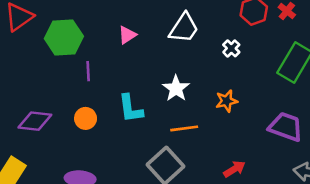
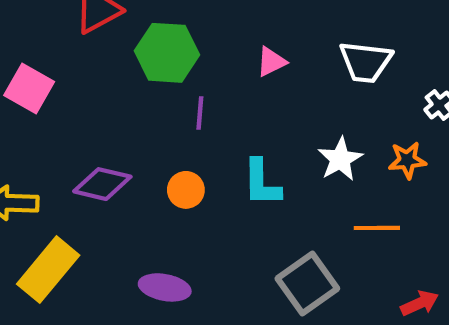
white trapezoid: (184, 28) -> (366, 62), turned 56
orange star: (227, 101) -> (407, 160), moved
orange line: (184, 128) -> (377, 228), moved

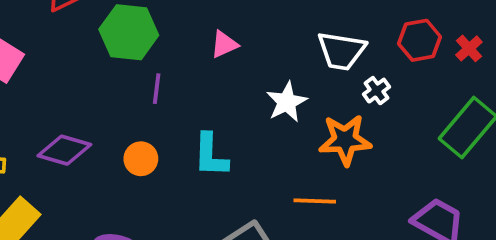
white trapezoid: (366, 62) -> (341, 51), moved
white star: (340, 159) -> (287, 102), moved
orange star: (407, 160) -> (345, 140), size x1.5

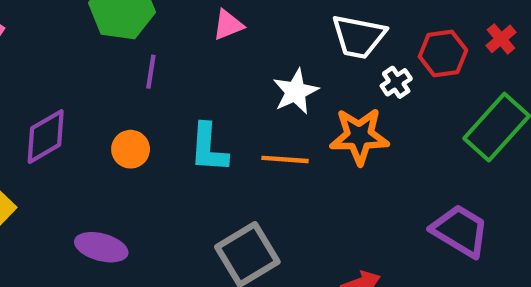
red hexagon: (420, 40) -> (443, 53), moved
purple diamond: (64, 150) -> (46, 137), turned -48
orange line: (315, 201) -> (285, 159), moved

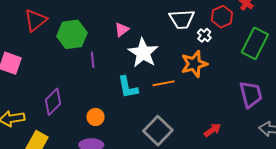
white star: (296, 92) -> (143, 53), moved, size x1.4
orange circle: (131, 149) -> (96, 117), moved
purple trapezoid: (460, 231) -> (251, 94), turned 60

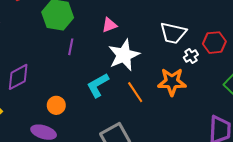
orange line: (164, 83) -> (135, 92), turned 50
cyan L-shape: (128, 87) -> (98, 85), turned 55

